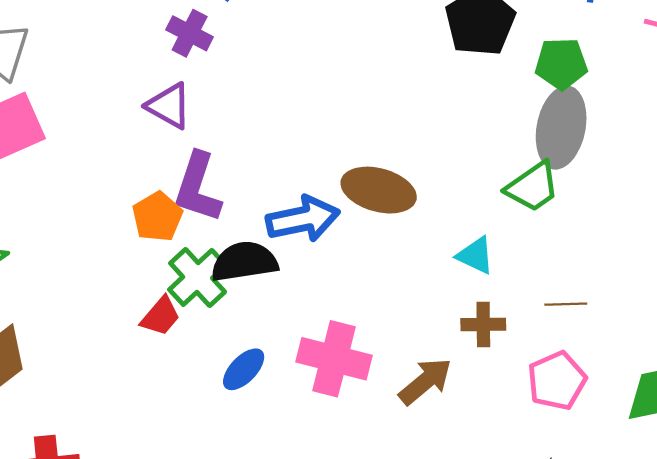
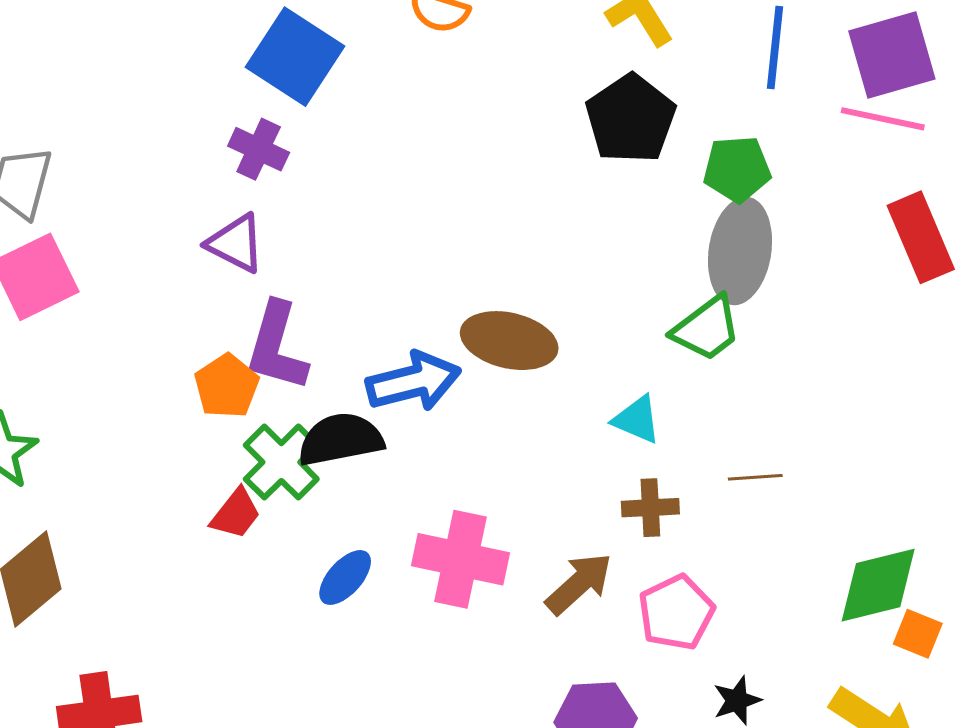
pink pentagon: (557, 381) -> (676, 612), moved

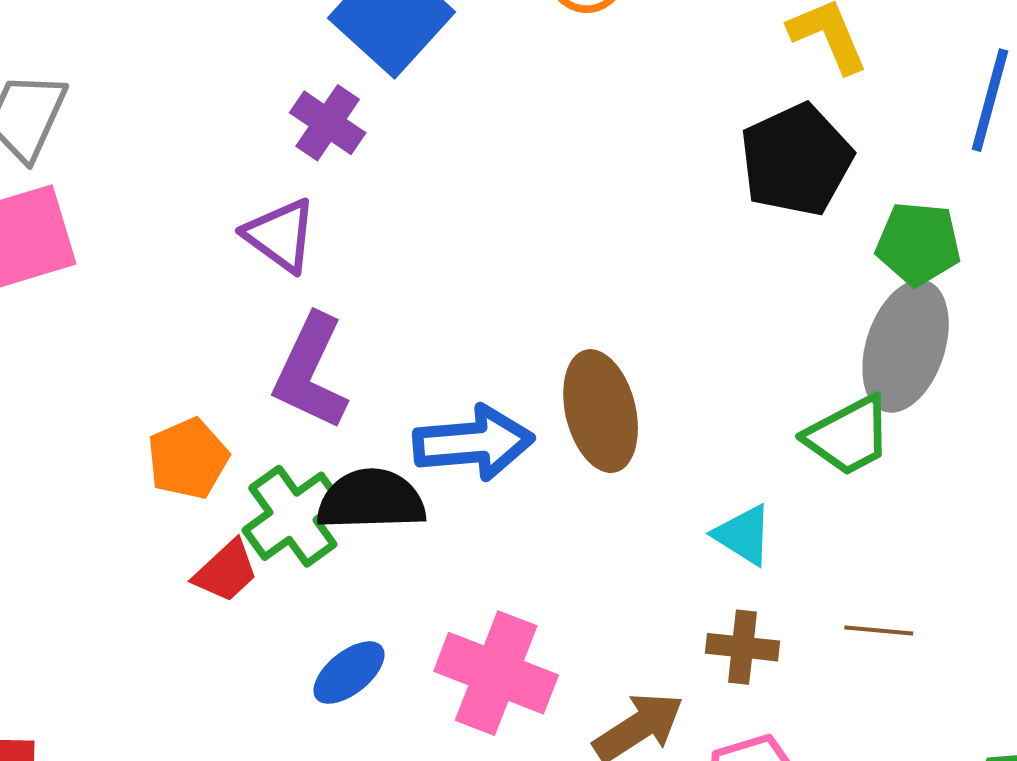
brown ellipse: (509, 341) -> (601, 411), turned 54
orange pentagon: (227, 386) -> (188, 459), moved

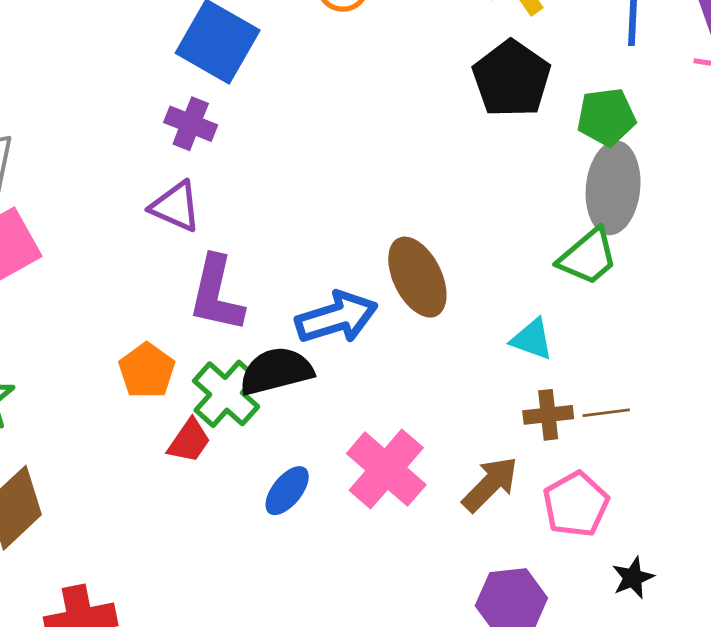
brown line: (879, 630) -> (606, 413), moved
pink cross: (496, 673) -> (386, 469), turned 32

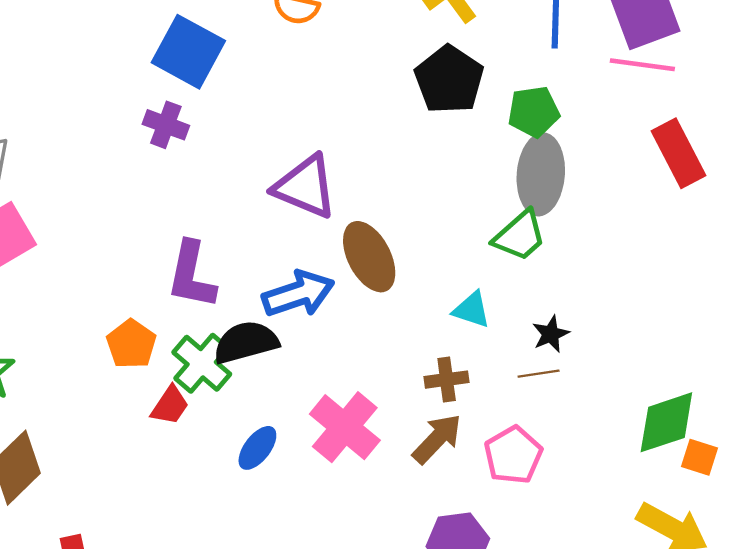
purple triangle: (176, 206) -> (305, 187), moved, size x1.4
brown cross: (548, 415) -> (447, 380), moved
black star: (633, 578) -> (551, 334), moved

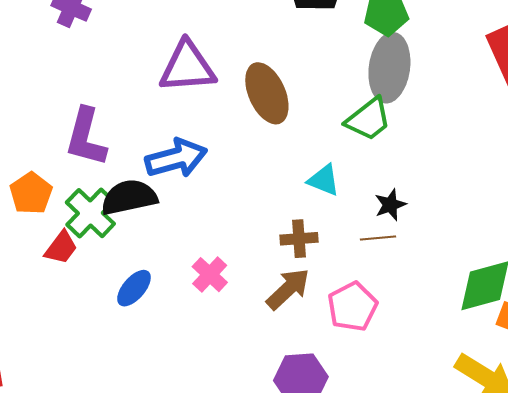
purple triangle: (305, 187) -> (187, 67), turned -30
brown ellipse: (369, 257) -> (267, 93), moved
pink cross: (345, 427) -> (210, 275), size x0.6

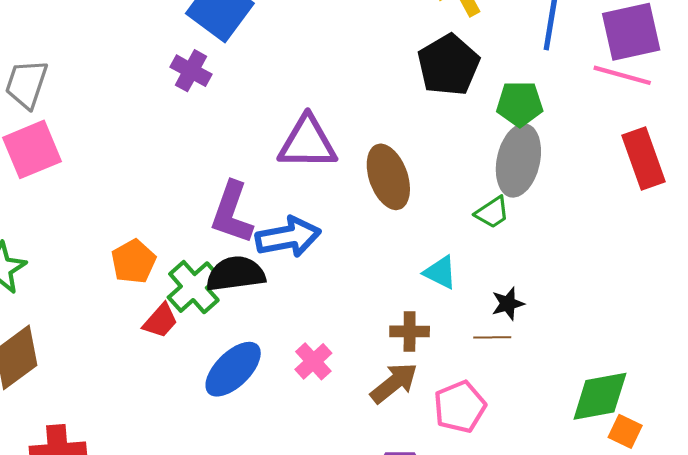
green trapezoid: (368, 119) -> (492, 212), size x0.7
purple L-shape: (86, 137) -> (232, 213), moved
blue ellipse: (134, 288) -> (233, 369), size x1.5

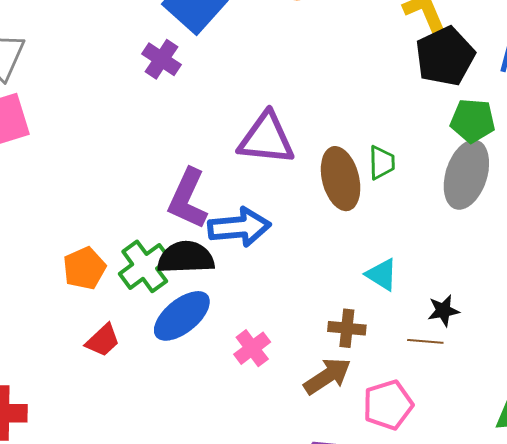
black pentagon: (449, 65) -> (445, 56), moved
green trapezoid: (492, 212) -> (382, 163), moved, turned -63
orange pentagon: (133, 261) -> (84, 268), moved
red trapezoid: (160, 321) -> (103, 340), moved
blue ellipse: (233, 369) -> (182, 316), moved

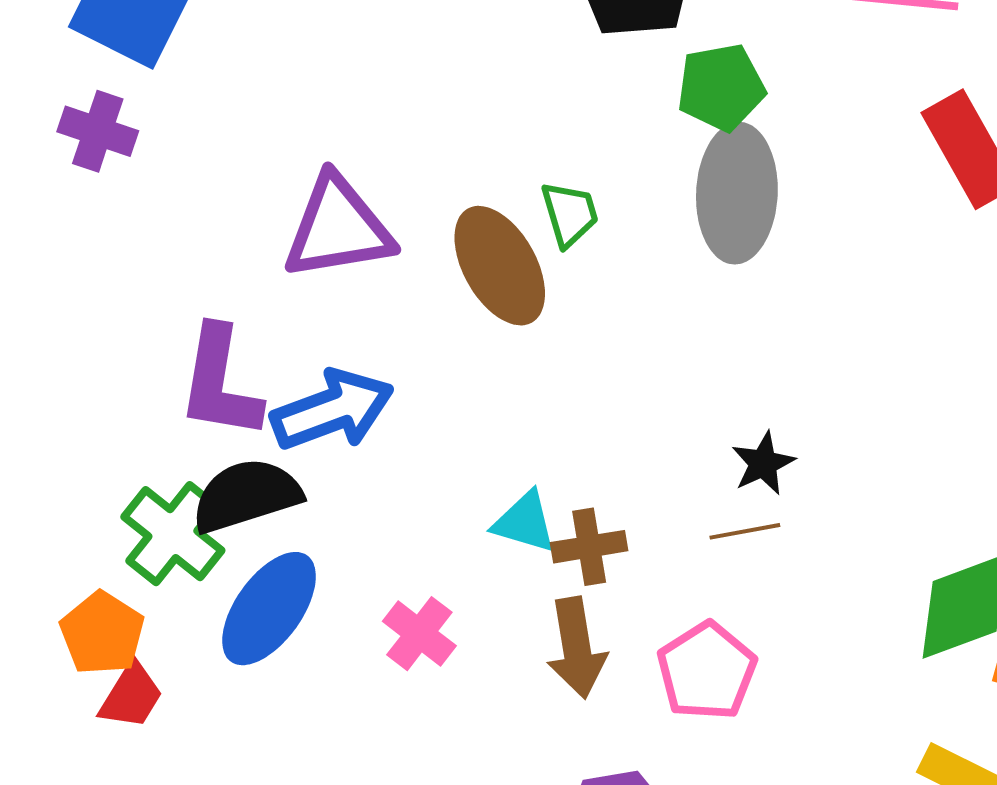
orange pentagon: (84, 268) -> (102, 633), moved
cyan triangle: (382, 275) -> (525, 522), moved
brown arrow: (327, 376) -> (577, 648), turned 129

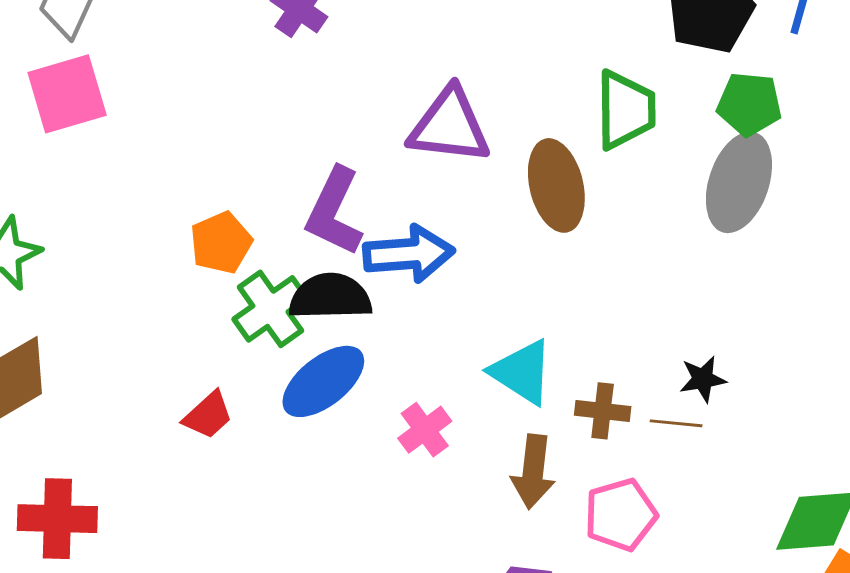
green trapezoid: (570, 214) -> (625, 110), moved, size x1.6
cyan triangle: (525, 522) -> (522, 372), size x1.4
brown cross: (589, 547) -> (603, 411), moved
orange pentagon: (102, 633) -> (221, 243), moved

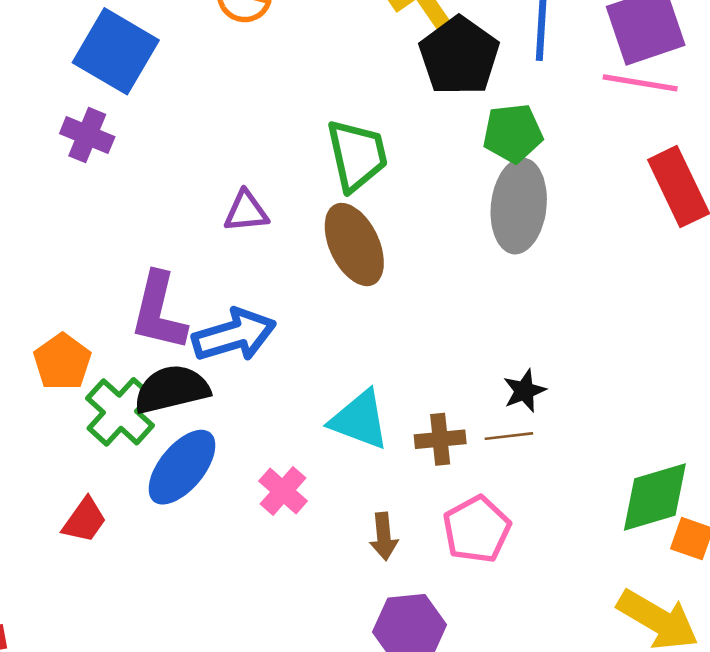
green trapezoid: (625, 110) -> (357, 155), moved
purple triangle: (449, 126) -> (246, 212), size x0.6
brown arrow: (533, 472) -> (384, 536), moved, size x0.7

